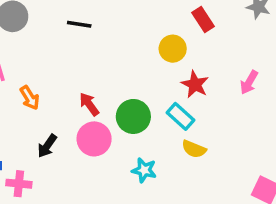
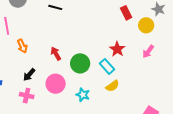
yellow circle: (173, 49) -> (146, 25), moved
pink circle: (94, 139) -> (56, 84), moved
yellow semicircle: (194, 149) -> (113, 86), turned -64
pink cross: (19, 184) -> (27, 96), moved

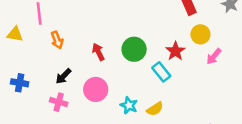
yellow circle: (146, 25) -> (200, 34), moved
green circle: (80, 63) -> (134, 49), moved
yellow semicircle: (113, 86) -> (155, 109), moved

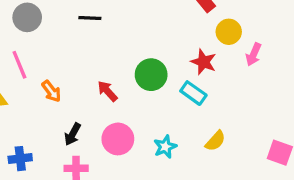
cyan star: (129, 105) -> (165, 147), turned -30
yellow semicircle: (155, 109) -> (215, 141), moved

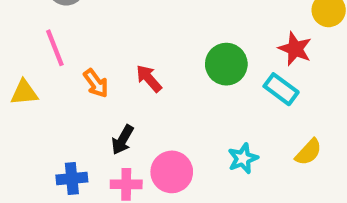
red arrow: (107, 91) -> (149, 78), moved
pink circle: (118, 139) -> (172, 172), moved
blue cross: (20, 159) -> (72, 178), moved

